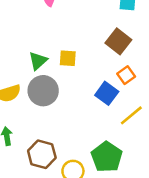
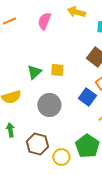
gray circle: (43, 91) -> (49, 105), moved

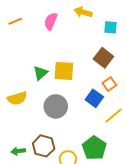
yellow square: (57, 70) -> (64, 71), size x1.5
green arrow: (10, 130) -> (18, 151), moved, turned -88

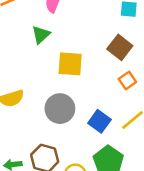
green triangle: (41, 73) -> (41, 35), moved
blue square: (94, 98) -> (99, 121), moved

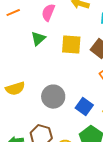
yellow square: (70, 64) -> (71, 44), moved

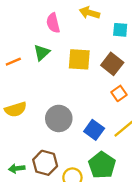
orange line: (13, 12) -> (13, 62), moved
pink semicircle: (48, 12) -> (53, 23), turned -36

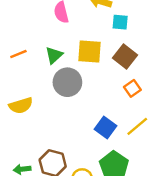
cyan square: (120, 30) -> (120, 22), moved
green triangle: (42, 53) -> (54, 55), moved
gray circle: (59, 118) -> (67, 82), moved

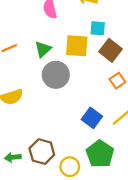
cyan square: (120, 22) -> (98, 28), moved

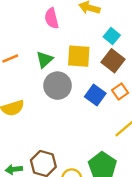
cyan square: (98, 28) -> (112, 36), moved, turned 35
blue square: (92, 118) -> (95, 95), moved

